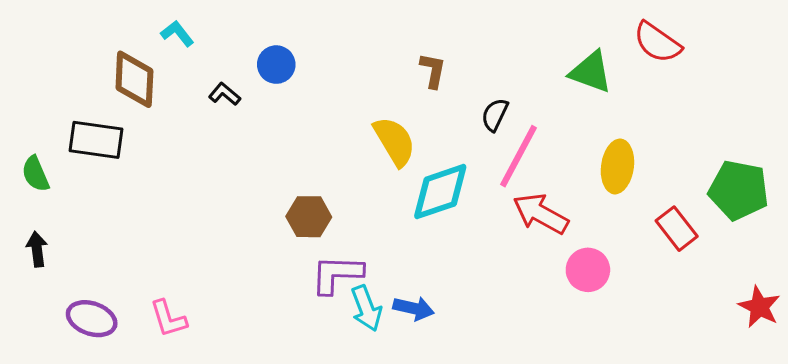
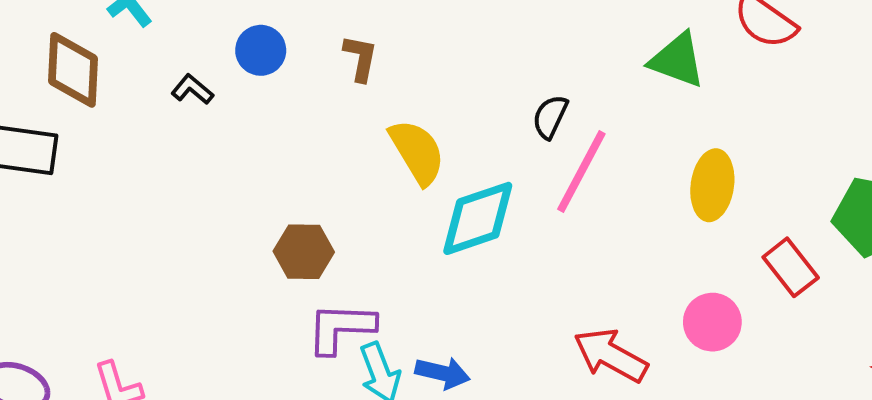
brown L-shape: (433, 70) -> (360, 58), moved
red arrow: (541, 214) -> (611, 355), moved
pink circle: (588, 270) -> (712, 322), moved

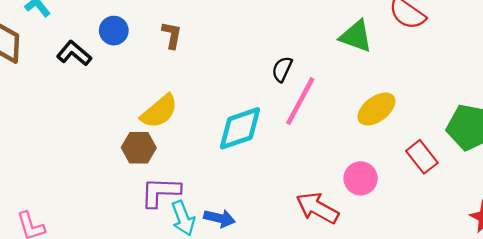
black L-shape: (192, 89) -> (74, 53), size x1.4
yellow semicircle: (417, 152) -> (159, 111), moved, turned 81
yellow ellipse: (712, 185) -> (376, 109), turned 45
pink circle: (712, 322) -> (361, 178), moved

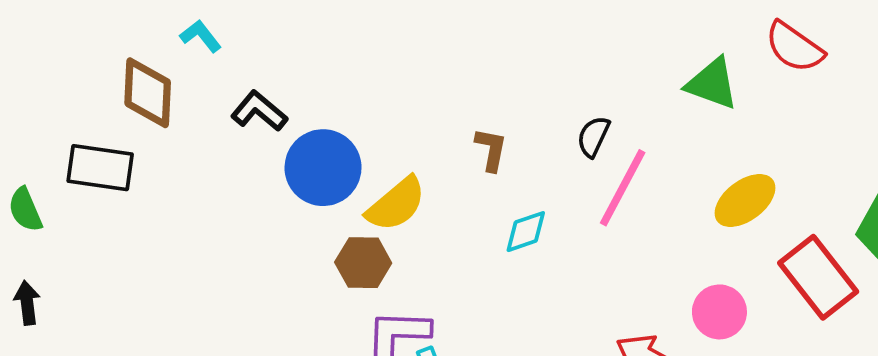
blue circle: (114, 31) -> (323, 168), moved, size x1.6
brown L-shape: (172, 35) -> (491, 149), moved
cyan diamond: (240, 128) -> (526, 232), size x0.6
red rectangle: (422, 157) -> (818, 277), size x1.5

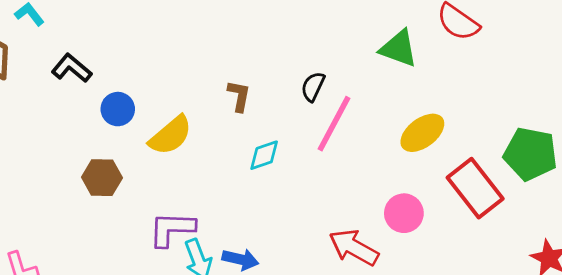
blue circle: (323, 168) -> (118, 109), size x0.6
brown hexagon: (363, 263) -> (102, 178), moved

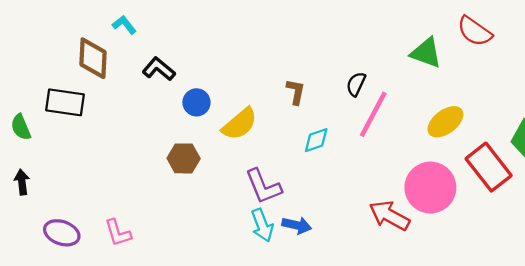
pink circle: (404, 213) -> (430, 188), size x1.6
purple L-shape: (172, 229) -> (263, 186), moved, turned -114

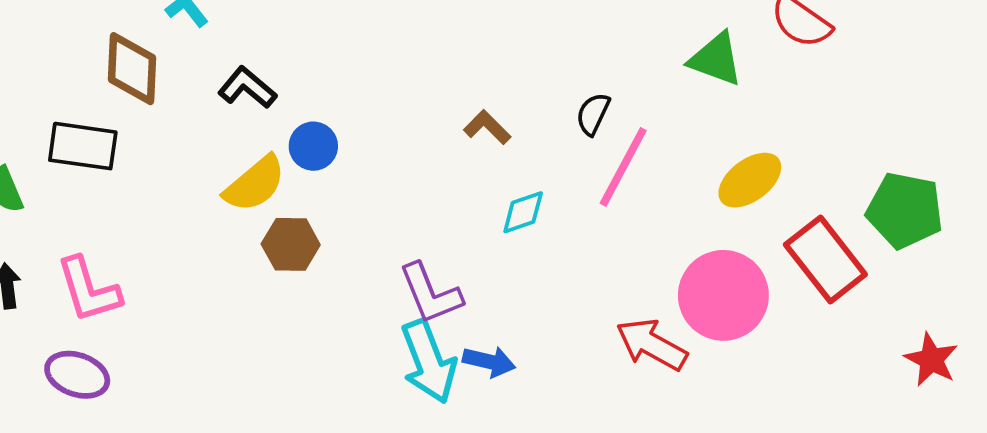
brown L-shape: (296, 92) -> (487, 127), turned -56
yellow semicircle: (240, 124) -> (255, 184), moved
cyan arrow: (262, 225) -> (429, 362), size x1.4
pink L-shape: (118, 233) -> (89, 290), moved, size x1.4

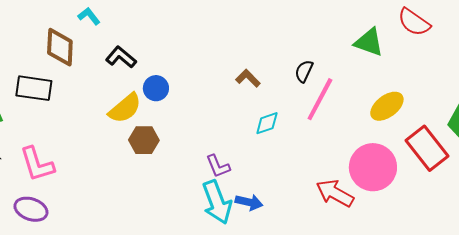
purple L-shape: (431, 293) -> (218, 166), size x0.7

